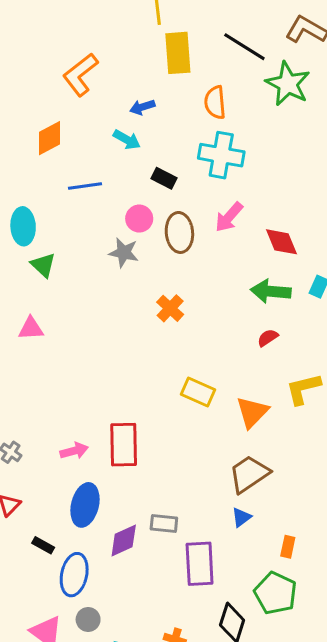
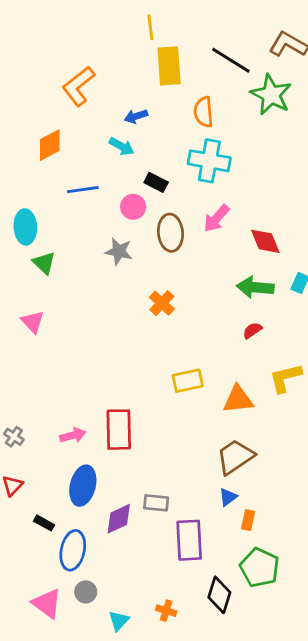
pink circle: (139, 219) -> (133, 207), moved
pink triangle: (31, 328) -> (33, 322), turned 50
yellow rectangle: (198, 392) -> (188, 381), turned -36
orange triangle: (252, 412) -> (238, 399), turned 40
orange rectangle: (288, 547) -> (248, 520), moved

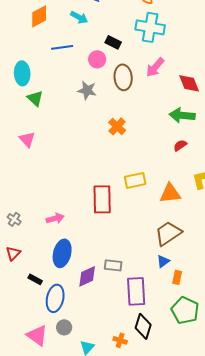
cyan arrow: (122, 146) -> (79, 17), moved
red rectangle: (119, 430) -> (102, 199), moved
black diamond: (219, 595) -> (143, 326), moved

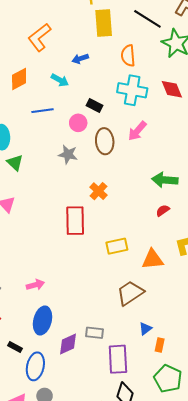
red diamond: (189, 83) -> (172, 89), moved
red rectangle: (102, 199) -> (75, 221), moved
brown trapezoid: (168, 233) -> (130, 293), moved

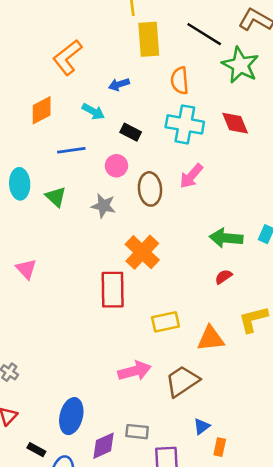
black rectangle: (94, 106) -> (131, 132), moved
green triangle: (15, 163) -> (56, 197), moved
orange cross: (99, 191) -> (142, 252), size x1.5
pink arrow: (35, 285) -> (135, 371), moved, size x1.4

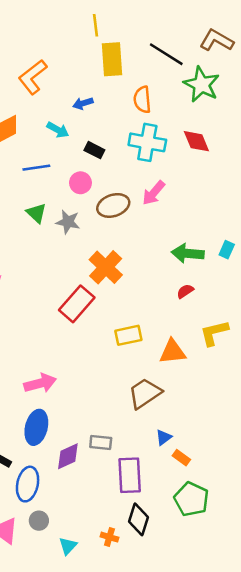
brown ellipse: (150, 189) -> (113, 205), turned 76
green triangle: (56, 197) -> (36, 213), moved
red rectangle: (113, 290) -> (77, 304), turned 42
pink arrow: (135, 371) -> (40, 383), moved
orange rectangle: (220, 447) -> (181, 458), turned -66

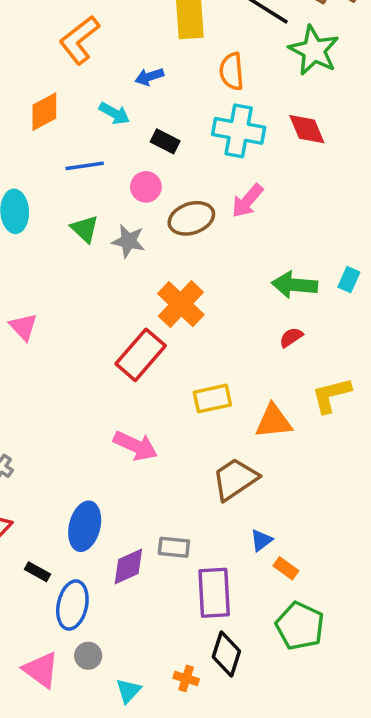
pink arrow: (40, 383) -> (135, 446), moved, turned 40

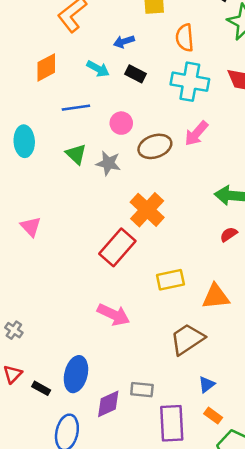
black rectangle: (165, 141) -> (135, 74), moved
orange rectangle: (286, 568) -> (213, 416), moved
black rectangle: (37, 572) -> (41, 388), moved

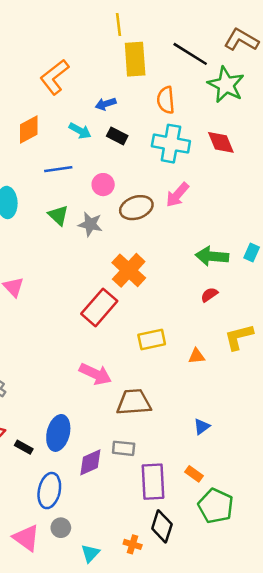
orange triangle: (216, 296) -> (197, 356), size x0.6
brown trapezoid: (187, 339) -> (134, 402), moved, turned 30
blue triangle: (207, 384) -> (202, 427), moved

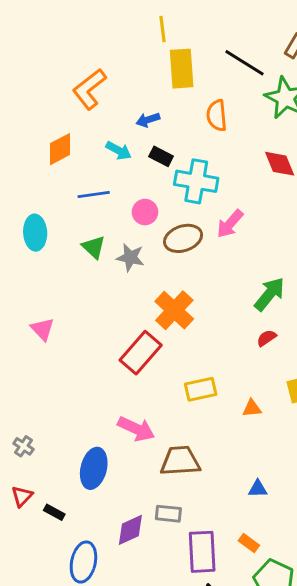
cyan cross: (171, 144) -> (196, 181), moved
green arrow: (212, 256) -> (269, 294), turned 124
blue triangle: (202, 427) -> (258, 489), turned 36
blue ellipse: (58, 433) -> (94, 468), moved

